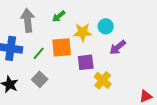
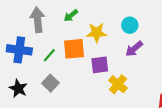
cyan circle: (106, 26) -> (130, 25), moved

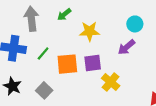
cyan circle: (130, 25) -> (135, 24), moved
orange square: (74, 49) -> (67, 64), moved
gray square: (50, 83) -> (44, 90), moved

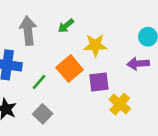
purple arrow: (126, 47) -> (138, 64), turned 36
green line: (43, 54) -> (39, 82), moved
orange square: (67, 64) -> (70, 69), moved, turned -35

